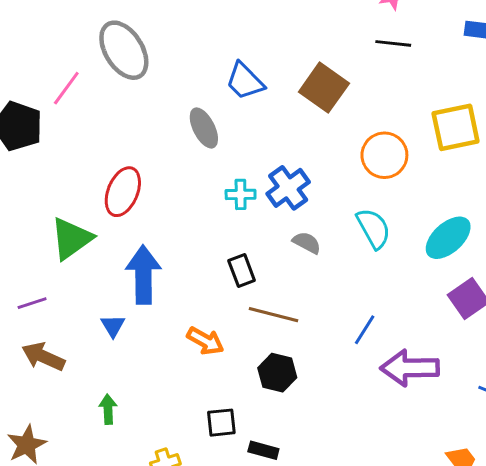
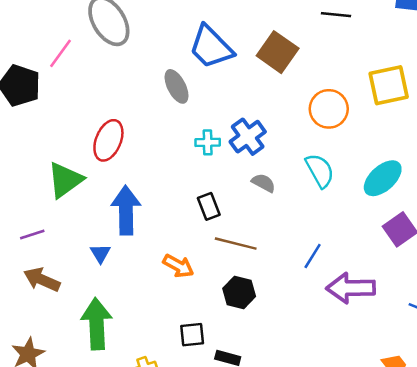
blue trapezoid: (245, 81) -> (211, 47), size x1.4
green arrow: (108, 409) -> (97, 324), size x2.0

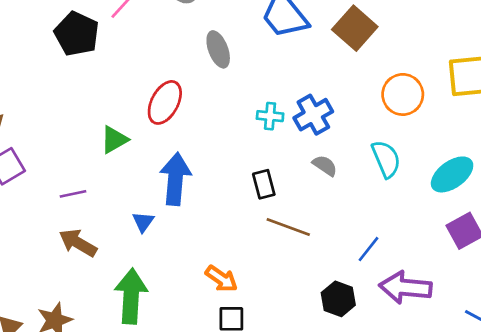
gray ellipse: (177, 86) -> (218, 49), moved
green triangle: (65, 180) -> (114, 140), size x0.7
orange arrow: (178, 266) -> (222, 279), moved
black hexagon: (239, 292) -> (338, 299), moved

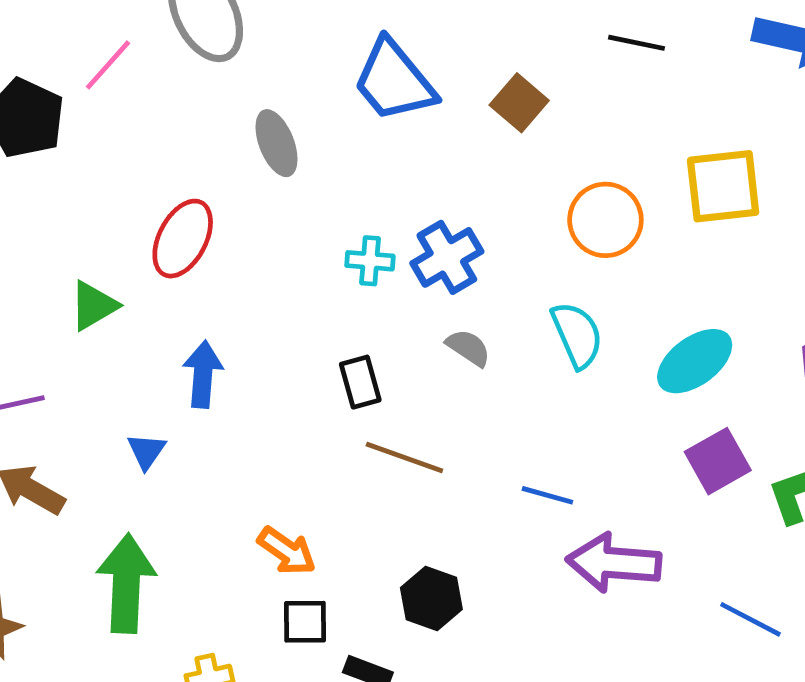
brown square: (355, 28) -> (519, 103), size x0.7
blue arrow: (175, 179) -> (203, 374), size x0.7
blue line: (368, 249) -> (547, 495), turned 68
black hexagon: (338, 299) -> (431, 598), moved

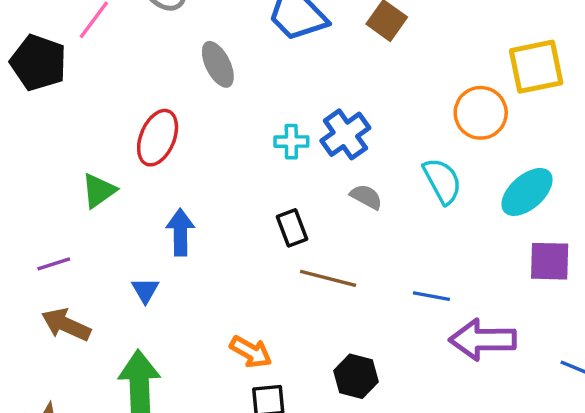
orange circle: (605, 220) -> (481, 113), moved
purple square: (718, 461) -> (550, 261), turned 36

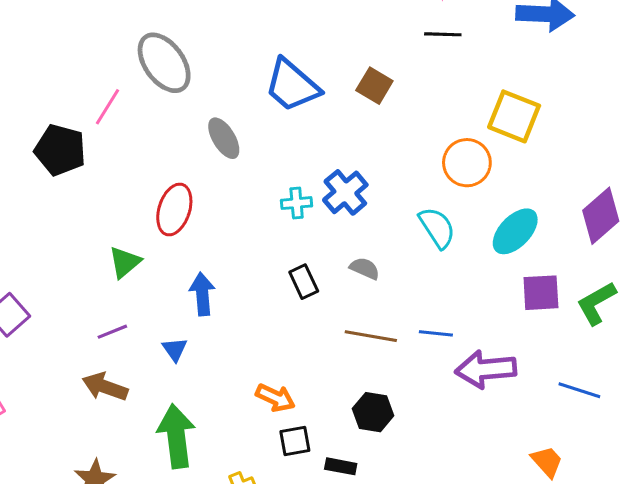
yellow square: (536, 67) -> (514, 116), turned 38
gray semicircle: (366, 197) -> (365, 268), moved
purple line: (54, 264) -> (112, 332), moved
brown line: (328, 278) -> (371, 336), moved

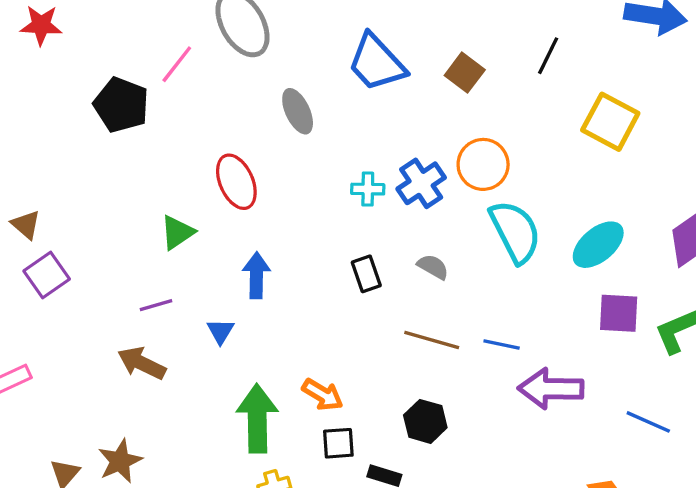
black line: (443, 34) -> (548, 56), moved, turned -72
orange circle: (467, 163) -> (483, 164), moved
red ellipse: (174, 210) -> (236, 182), turned -48
cyan semicircle: (437, 228) -> (515, 232), size x1.4
green arrow: (176, 436) -> (257, 418), moved

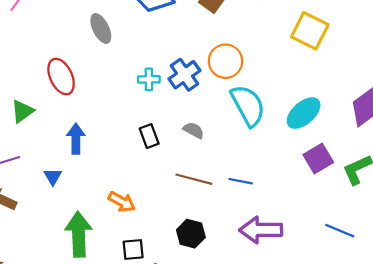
purple square: (619, 313) -> (318, 159), turned -32
purple arrow: (551, 389) -> (261, 230), moved
orange arrow: (323, 395) -> (122, 202), moved

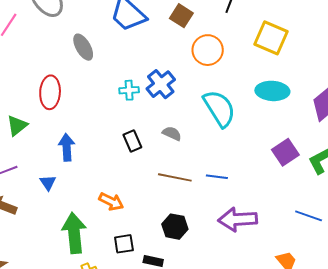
orange circle: (225, 61) -> (208, 50), moved
red ellipse: (61, 76) -> (50, 92), turned 32
cyan ellipse: (304, 113) -> (272, 91), moved, turned 48

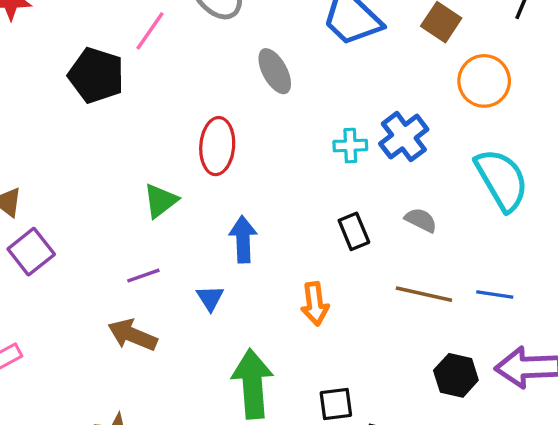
orange arrow: (111, 202) -> (315, 304), moved, turned 55
black hexagon: (175, 227) -> (456, 375), moved

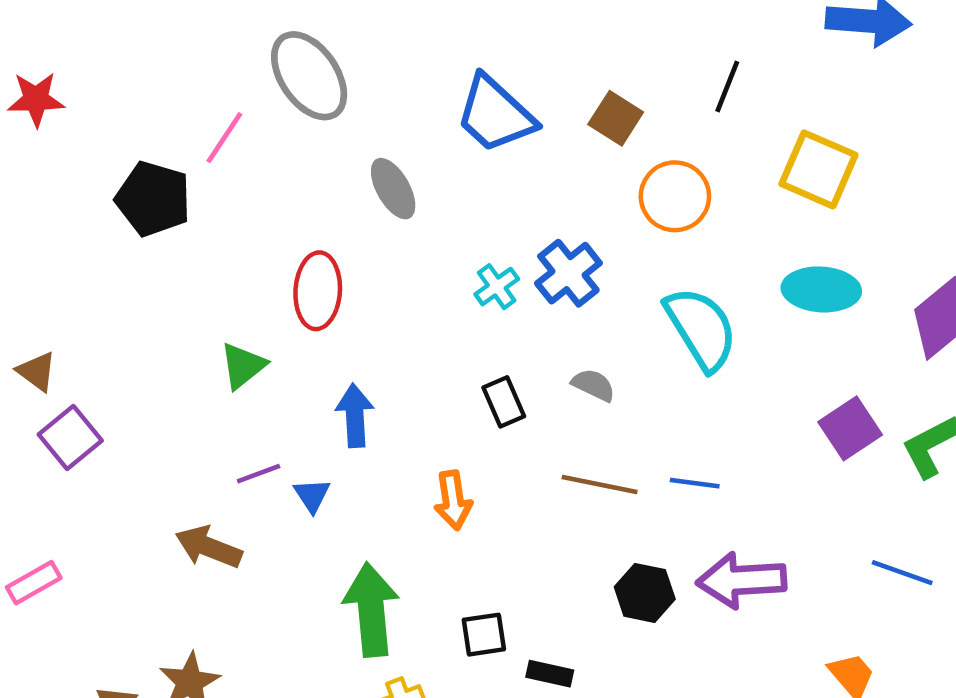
cyan cross: (350, 146) -> (497, 287), turned -32
purple line: (143, 276) -> (259, 474), moved

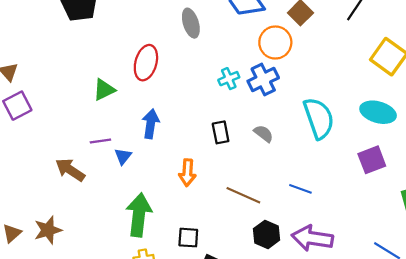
orange circle: (675, 196) -> (275, 42), moved
purple square: (850, 428) -> (372, 160), moved
brown line: (600, 485) -> (243, 195), moved

